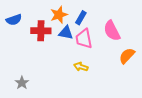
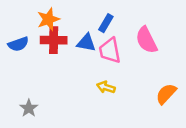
orange star: (59, 15) -> (48, 19), moved
blue semicircle: (14, 20) -> (18, 44), moved
orange semicircle: (127, 56) -> (166, 94), moved

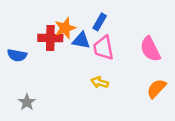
orange star: (48, 19) -> (65, 28), moved
pink semicircle: (146, 40) -> (150, 49), moved
blue semicircle: (18, 44) -> (17, 55), moved, turned 30

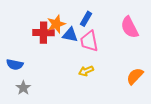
pink semicircle: (150, 49) -> (130, 27), moved
blue semicircle: (17, 55) -> (15, 64), moved
yellow arrow: (100, 82) -> (86, 71), turned -40

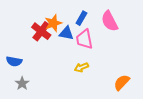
pink semicircle: (130, 27) -> (110, 21), moved
red cross: (43, 33) -> (41, 31), turned 36
orange semicircle: (135, 76) -> (122, 82), moved

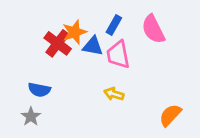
blue semicircle: (14, 61) -> (39, 90), moved
yellow arrow: (81, 67) -> (114, 94), turned 40

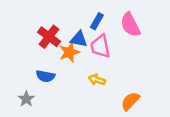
orange star: (74, 32) -> (69, 52), moved
blue semicircle: (39, 90) -> (45, 76), moved
orange semicircle: (170, 115) -> (130, 101), moved

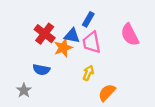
pink semicircle: (130, 25) -> (130, 35), moved
yellow arrow: (97, 80) -> (88, 73), turned 96
orange semicircle: (130, 101) -> (107, 93), moved

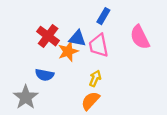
blue rectangle: (88, 19) -> (103, 16), moved
gray star: (24, 90) -> (26, 97), size x1.5
orange semicircle: (107, 93) -> (90, 101), moved

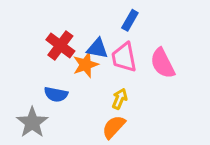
pink semicircle: (140, 37) -> (163, 63), moved

